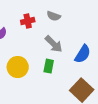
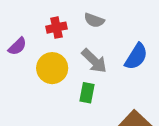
blue semicircle: (83, 54) -> (136, 57), moved
yellow circle: (18, 67) -> (52, 68), moved

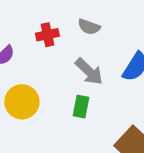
yellow circle: (52, 68) -> (22, 102), moved

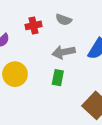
gray arrow: (89, 71) -> (64, 52), turned 125

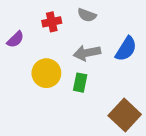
yellow circle: (15, 74) -> (46, 73), moved

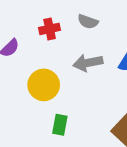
green rectangle: (80, 83) -> (60, 125), moved

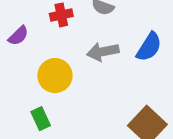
green rectangle: (60, 125) -> (41, 119), moved, turned -36

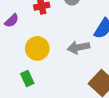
gray arrow: (103, 52) -> (79, 47), moved

